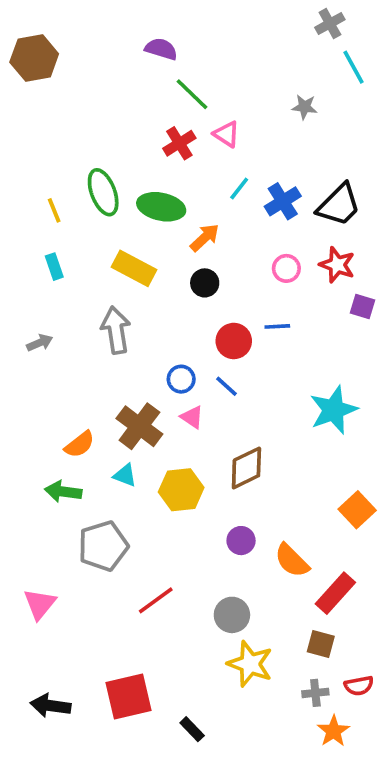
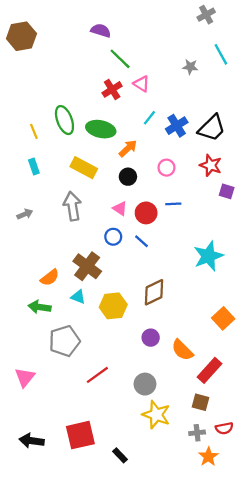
cyan line: (353, 67) -> (221, 54), moved
pink circle: (286, 268) -> (166, 168), moved
pink triangle: (192, 417) -> (120, 208), moved

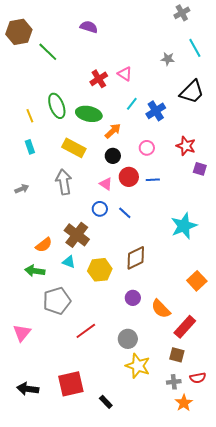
green line: (120, 59) -> (48, 52), moved
black trapezoid: (212, 128) -> (192, 92), moved
red circle: (146, 213) -> (129, 177), moved

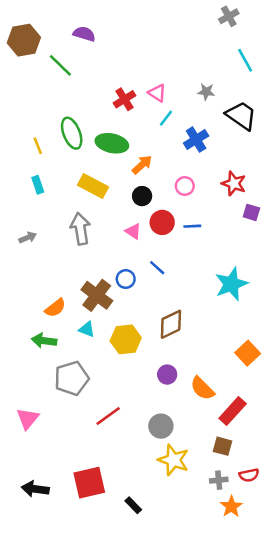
purple semicircle: (89, 27) -> (84, 34), moved
gray star: (168, 59) -> (206, 92), moved
black trapezoid: (192, 92) -> (241, 116), turned -100
cyan line: (132, 104) -> (166, 118), moved
blue circle: (100, 209) -> (126, 279), moved

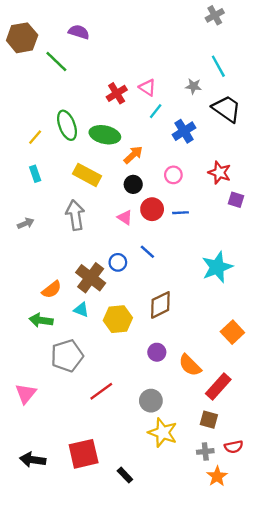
cyan line: (245, 60) -> (218, 66), moved
yellow line: (38, 146) -> (35, 137), turned 63

